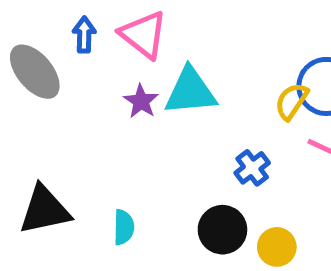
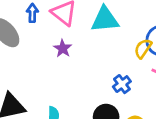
cyan triangle: (190, 91) -> (105, 20), moved

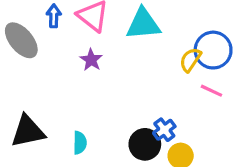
blue cross: (122, 84) -> (164, 130), moved

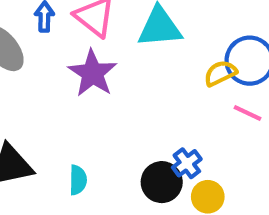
purple star: (91, 60) -> (93, 73), size x1.6
yellow semicircle: (190, 60) -> (220, 73), turned 30

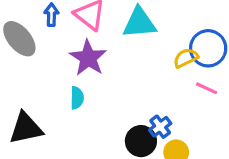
cyan semicircle: (78, 180) -> (77, 98), moved

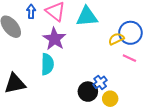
cyan semicircle: (77, 98) -> (47, 64), size x1.5

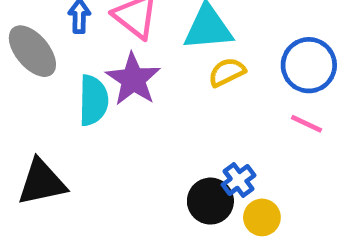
yellow semicircle: (116, 39) -> (227, 72), moved
cyan semicircle: (47, 64) -> (93, 100), moved

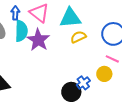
cyan semicircle: (93, 100) -> (21, 31), moved
yellow circle: (262, 217) -> (104, 74), moved

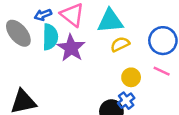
blue arrow: (15, 13) -> (43, 15), turned -112
yellow circle: (104, 74) -> (131, 77), moved

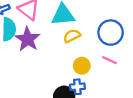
blue cross: (126, 101) -> (77, 87), turned 32

